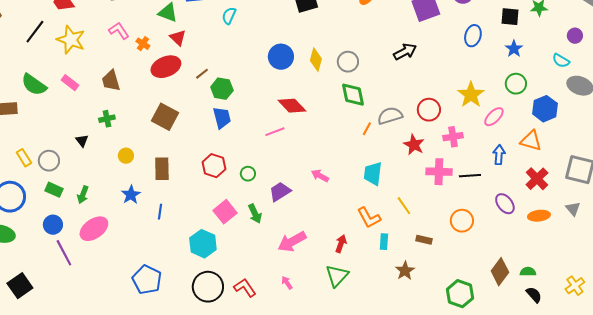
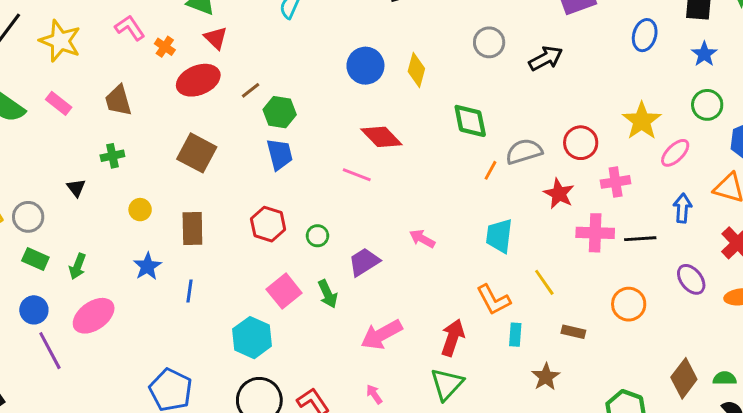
gray circle: (348, 62) -> (489, 42), moved
pink line: (275, 132) -> (357, 175), turned 42
red arrow: (341, 244) -> (453, 338), size x1.4

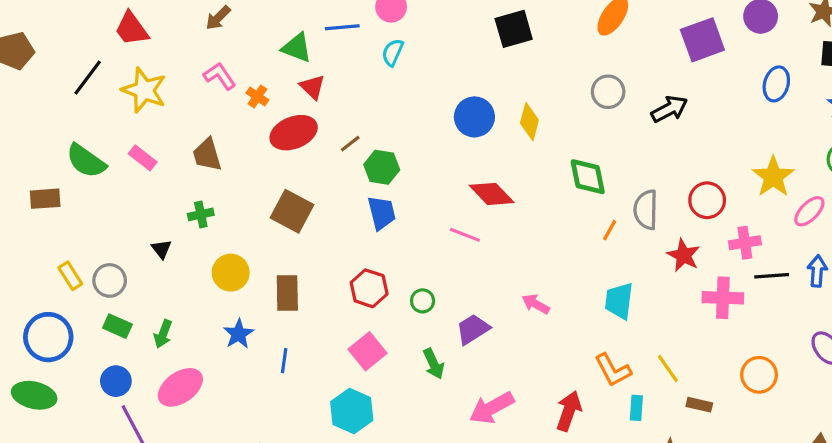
gray semicircle: (524, 151) -> (646, 210), turned -72
yellow circle: (140, 210) -> (231, 273), size x1.5
black line: (640, 239) -> (772, 276), moved
yellow line: (544, 282) -> (668, 369), moved
pink square: (284, 291) -> (367, 351), moved

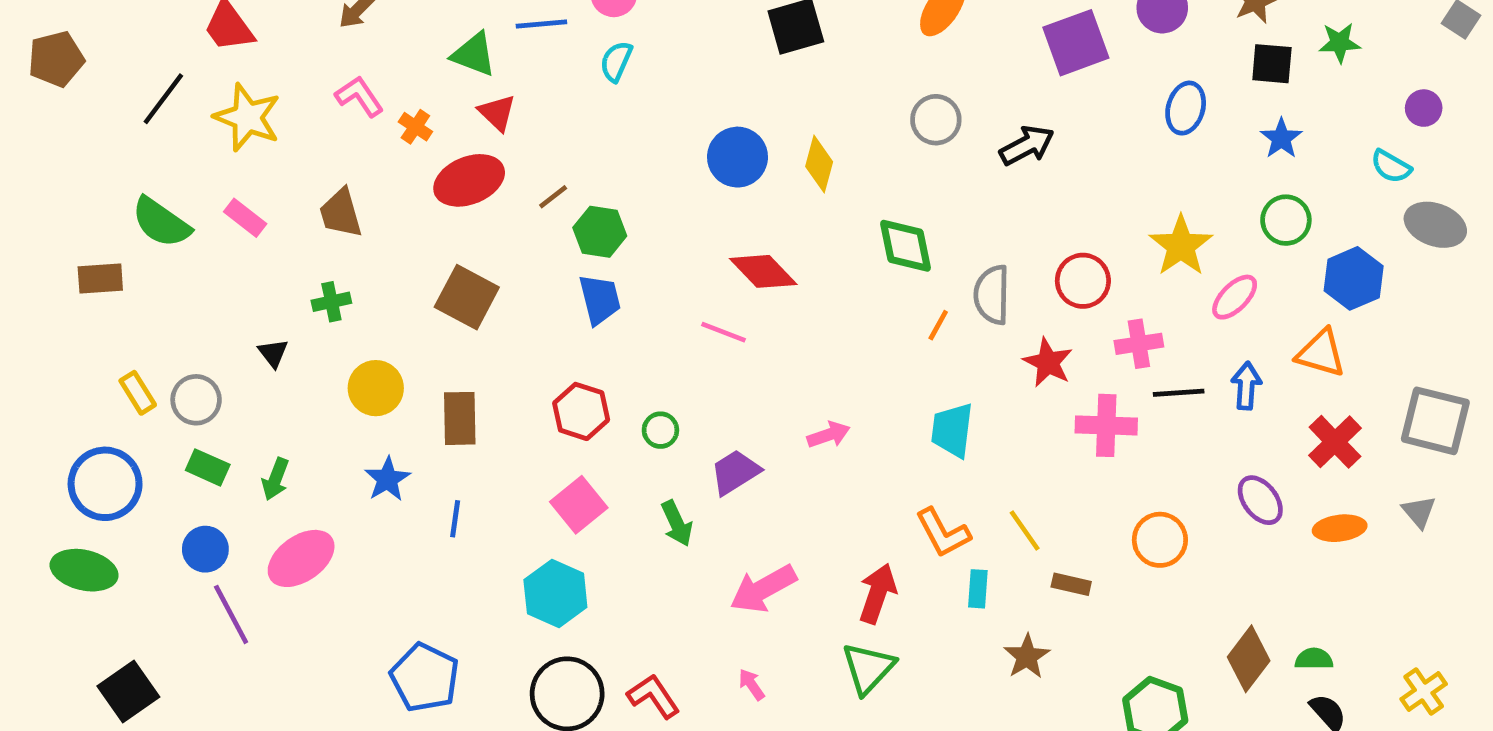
pink arrow: (536, 304) -> (829, 435), turned 132

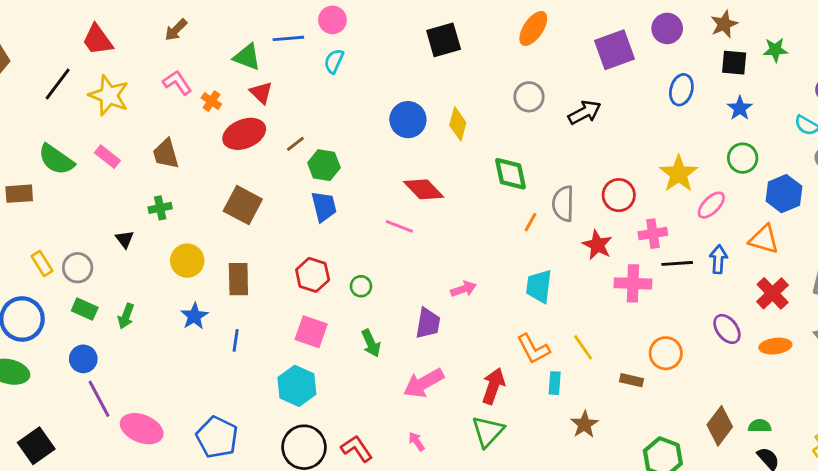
purple trapezoid: (735, 472) -> (428, 323), moved, turned 132
pink square: (579, 505) -> (311, 332), turned -32
pink ellipse: (301, 558) -> (142, 429), moved, turned 57
brown rectangle: (1071, 584) -> (632, 380), moved

